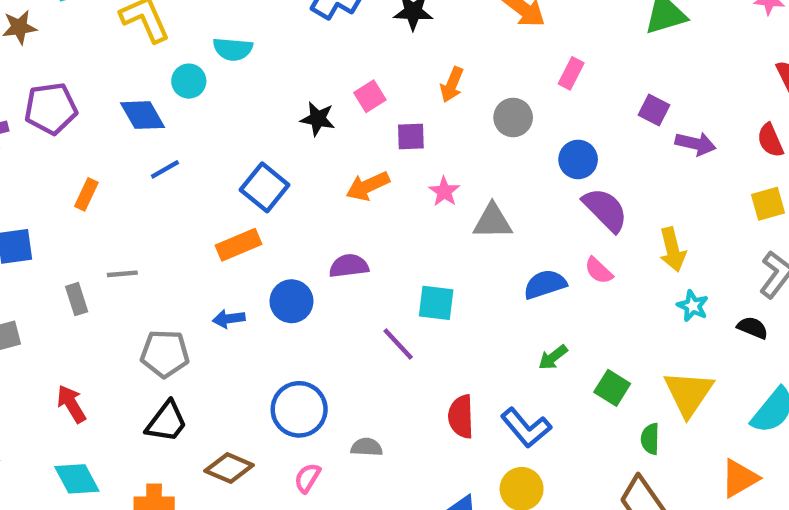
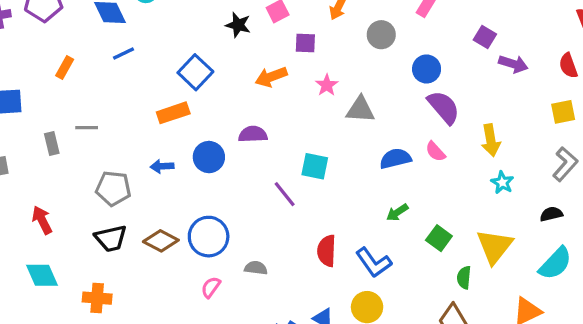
black semicircle: (753, 328) -> (551, 214), moved, turned -40
black trapezoid: (167, 422) -> (111, 238), turned 36
brown diamond: (229, 468) -> (161, 241), moved

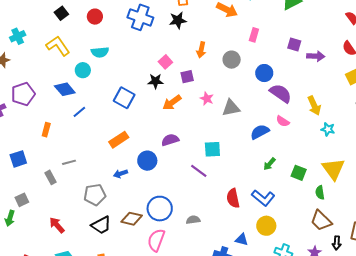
black star: (238, 25) -> (155, 81), moved
blue square: (195, 72) -> (124, 98), moved
pink semicircle: (211, 287) -> (156, 240), moved, size x1.6

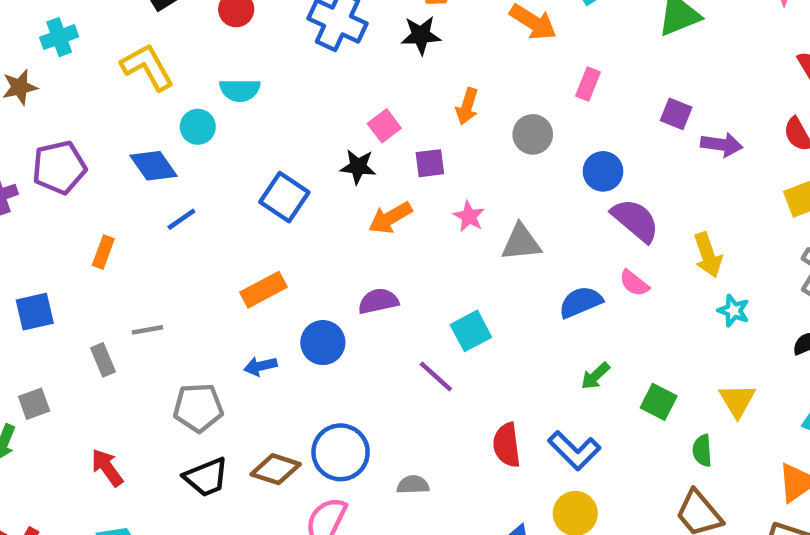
cyan square: (212, 149) -> (471, 331), turned -30
yellow triangle: (333, 169) -> (737, 400), size x0.7

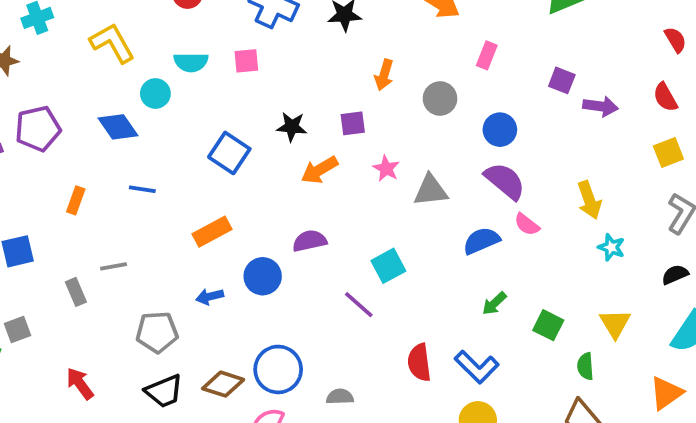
pink square: (384, 126) -> (246, 61), moved, turned 32
blue line: (181, 219) -> (142, 189), moved, turned 44
purple semicircle: (635, 220) -> (505, 181), moved

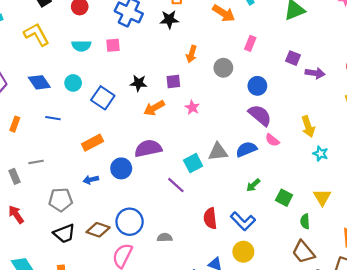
cyan circle: (155, 94) -> (73, 83), moved
gray triangle: (431, 190) -> (218, 152), moved
purple semicircle: (310, 241) -> (148, 148), size x1.4
red arrow: (80, 384) -> (16, 215), moved

